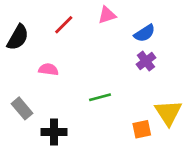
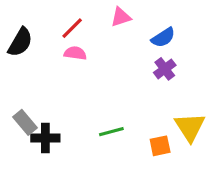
pink semicircle: (48, 69) -> (75, 53), moved
green line: (100, 97) -> (111, 132), moved
black cross: (54, 132) -> (45, 138), moved

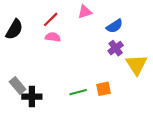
yellow triangle: (190, 127) -> (137, 65), moved
orange square: (160, 146) -> (103, 89), moved

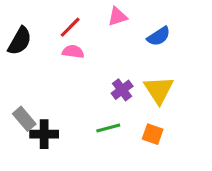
purple cross: (116, 48) -> (122, 90), moved
yellow triangle: (137, 65) -> (159, 90), moved
orange square: (103, 89) -> (153, 134), moved, turned 32

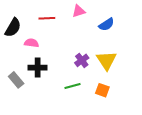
red line: (70, 27) -> (47, 18), turned 42
pink semicircle: (73, 52) -> (31, 43), moved
black cross: (44, 134) -> (38, 68), moved

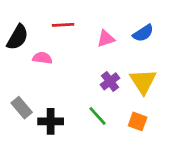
pink triangle: (79, 11) -> (106, 39), moved
black cross: (38, 68) -> (51, 121), moved
green line: (73, 86) -> (98, 116), turned 63

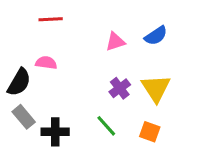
red line: (63, 25) -> (51, 19), moved
black semicircle: (18, 37) -> (19, 82), moved

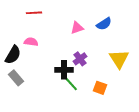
yellow triangle: (156, 88) -> (119, 59), moved
black cross: (55, 132) -> (64, 70), moved

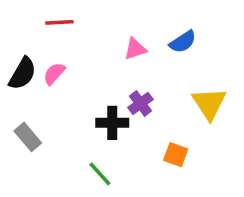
pink semicircle: (31, 42) -> (54, 74), turned -56
black semicircle: (13, 55) -> (22, 74), moved
green line: (71, 84) -> (100, 174), moved

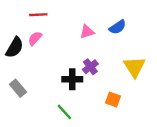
pink semicircle: (54, 74) -> (35, 38), moved

